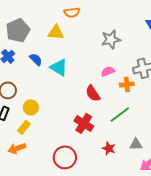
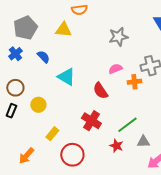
cyan triangle: (59, 67) -> (66, 77), moved
green line: (120, 114) -> (127, 125), moved
yellow rectangle: (24, 127) -> (52, 134), moved
orange arrow: (17, 148) -> (26, 156), moved, turned -30

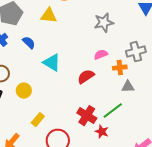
red semicircle: (100, 91) -> (86, 77), turned 90
red cross: (91, 121) -> (87, 116), moved
gray triangle: (143, 142) -> (128, 87), moved

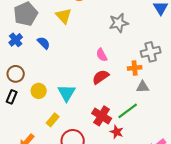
yellow triangle: (49, 16) -> (64, 16), turned 42
pink semicircle: (101, 55) -> (102, 55), moved, turned -96
cyan triangle: (52, 63) -> (67, 93), moved, turned 30

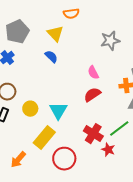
blue semicircle: (44, 43) -> (51, 57), moved
yellow rectangle: (53, 120) -> (44, 138), size x1.6

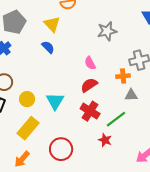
red cross: (93, 134) -> (90, 111), moved
yellow rectangle: (44, 138) -> (28, 128), moved
orange arrow: (18, 160) -> (22, 159), moved

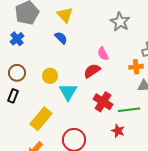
gray star: (107, 31) -> (120, 22), turned -30
red semicircle: (89, 85) -> (92, 71), moved
yellow circle: (27, 99) -> (50, 76), moved
green line: (116, 119) -> (129, 110), turned 30

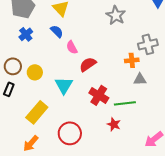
blue cross: (17, 39) -> (26, 34), moved
pink semicircle: (103, 54) -> (72, 47), moved
yellow circle: (50, 76) -> (35, 72), moved

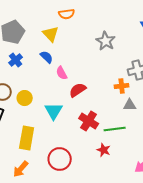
yellow rectangle: (37, 112) -> (27, 138), turned -30

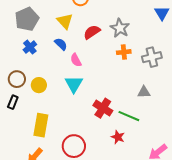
orange cross: (122, 86) -> (124, 52), moved
red semicircle: (78, 90) -> (92, 32), moved
cyan triangle: (54, 111) -> (74, 84), moved
green line: (115, 129) -> (129, 116), turned 30

